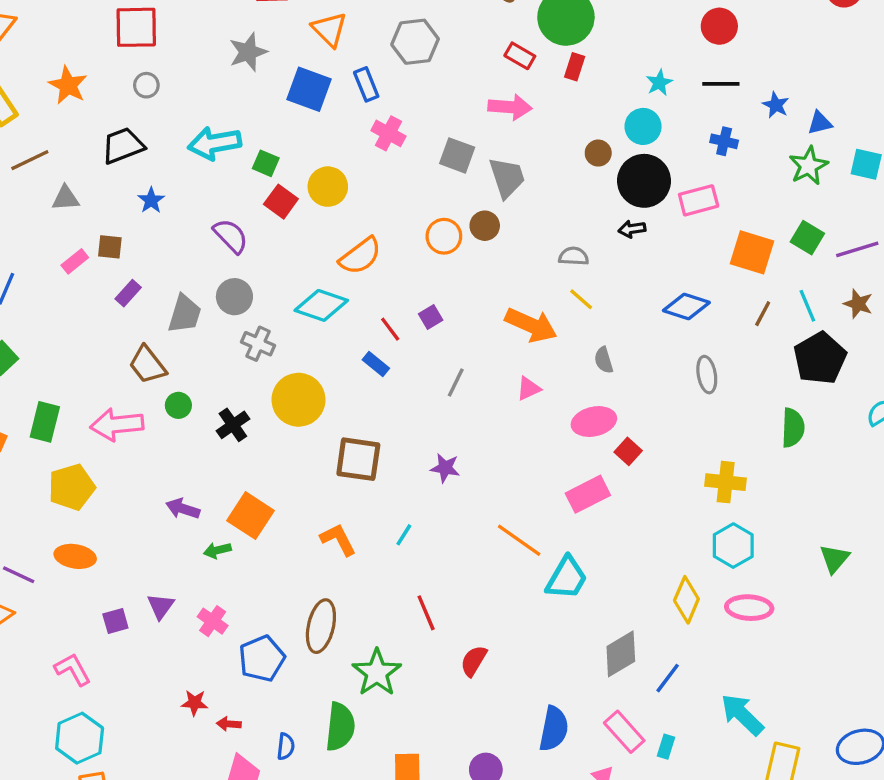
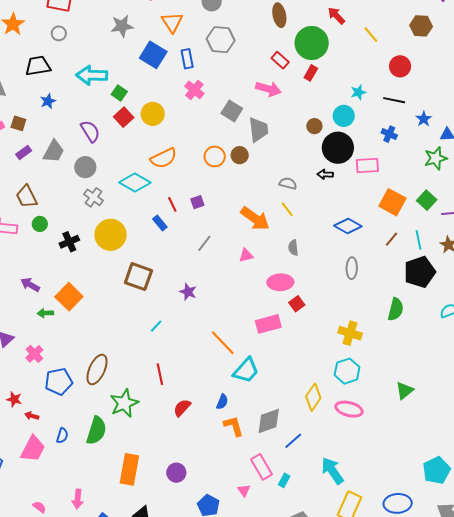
gray trapezoid: (185, 314) -> (54, 151), moved
orange L-shape: (338, 539) -> (234, 426), moved
blue semicircle: (554, 729) -> (222, 402), moved, size x0.6

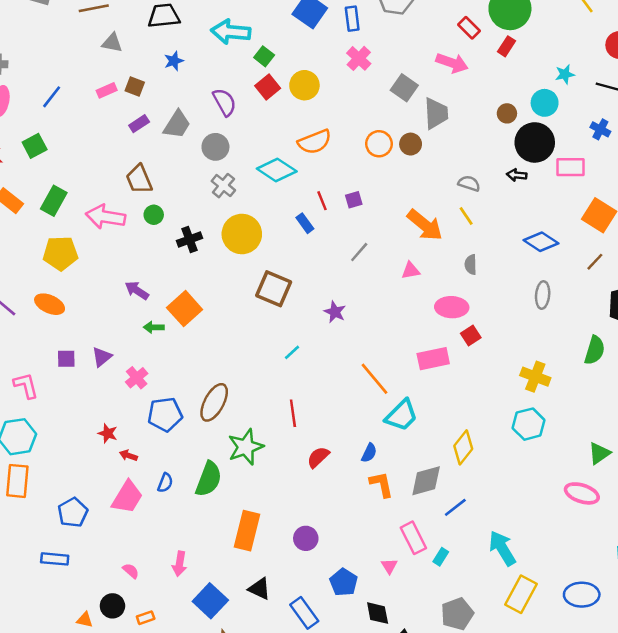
yellow diamond: (313, 397) -> (463, 447), moved
pink ellipse: (349, 409) -> (582, 493), moved

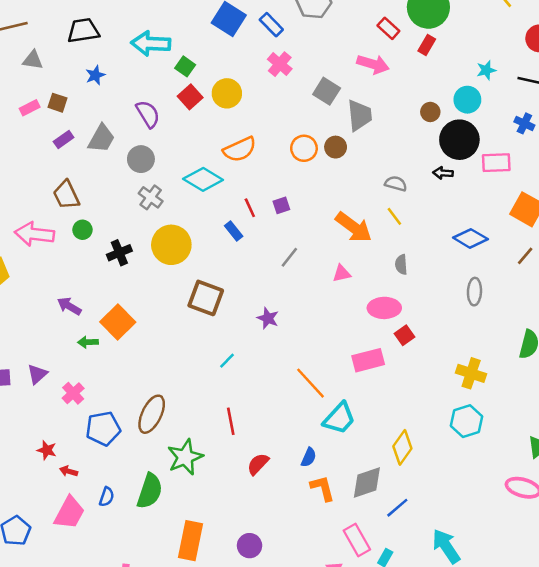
blue rectangle: (352, 19) -> (271, 25), turned -35

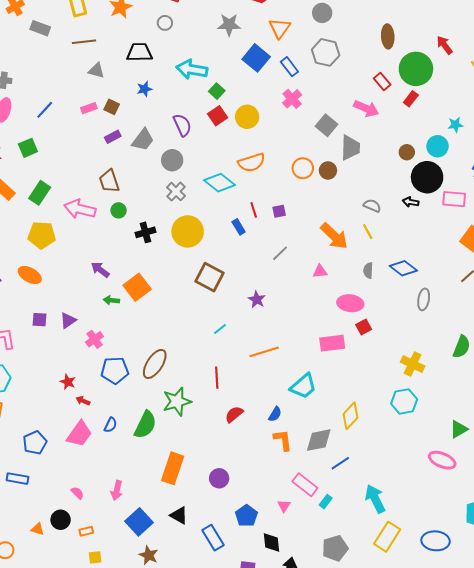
blue diamond: (470, 238) -> (403, 268), moved
orange line: (311, 383) -> (264, 352), moved, turned -72
pink rectangle: (357, 540) -> (305, 485), turned -30

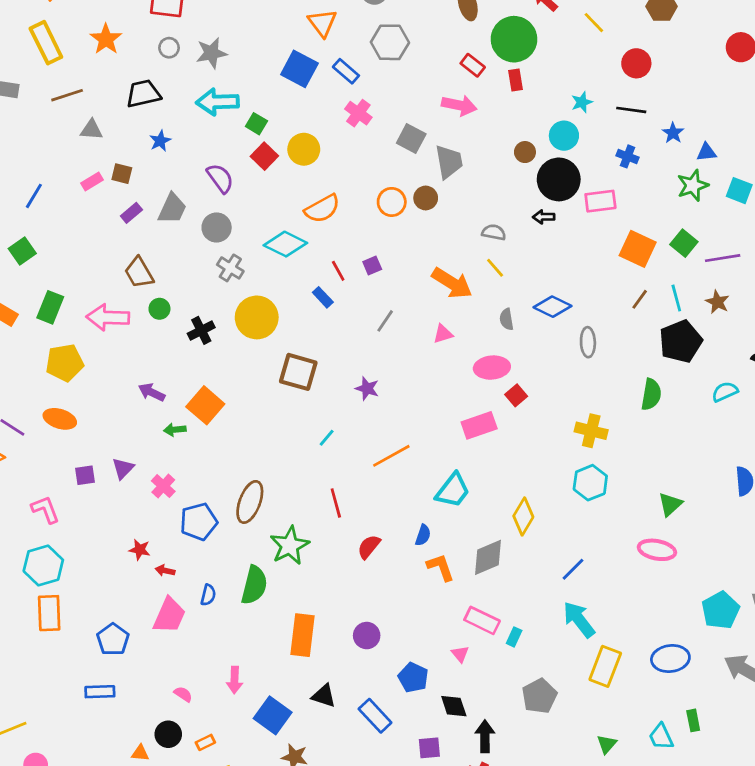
gray star: (229, 25) -> (212, 53), moved
red rectangle: (411, 99) -> (515, 80), turned -35
blue line: (340, 463) -> (573, 569), moved

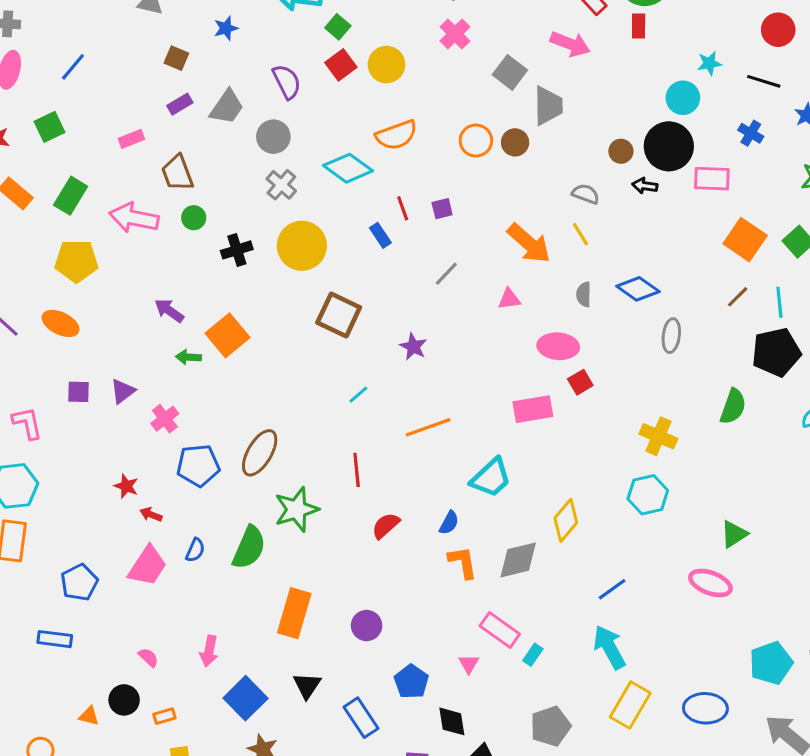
brown circle: (525, 152) -> (621, 151), moved
pink rectangle: (92, 182) -> (131, 139), moved
black triangle: (324, 696) -> (307, 686), turned 36

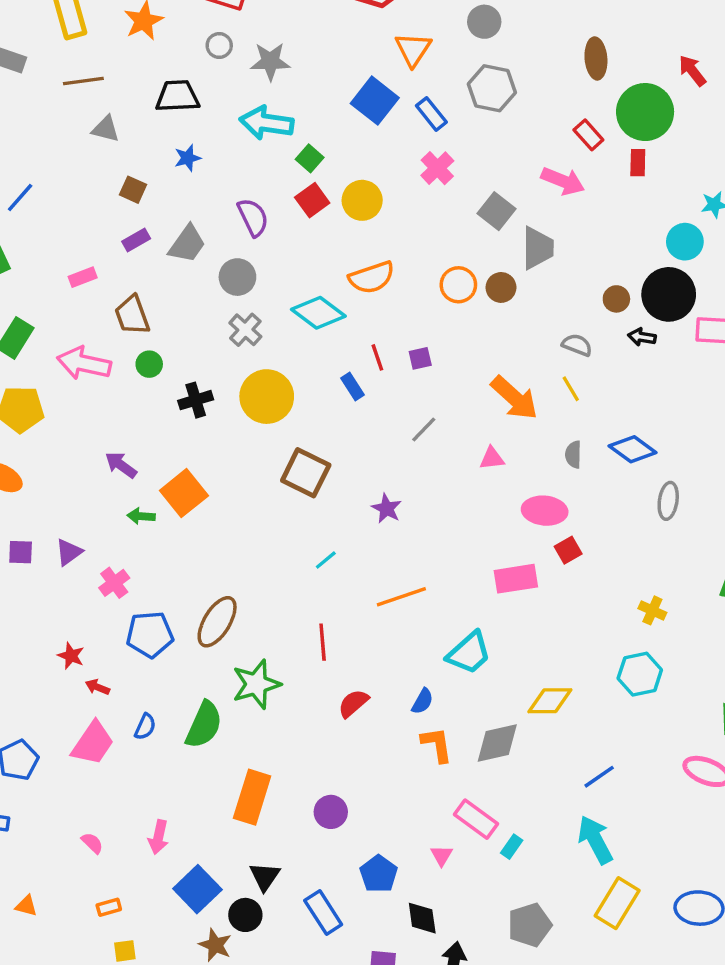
yellow cross: (658, 436) -> (652, 610), size x0.7
yellow diamond: (566, 520) -> (550, 701), turned 48
black circle: (124, 700) -> (245, 915), moved

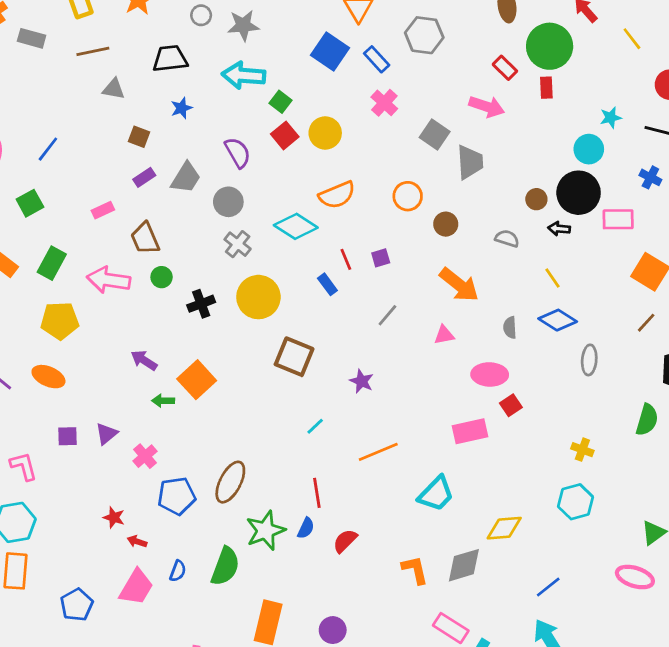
brown circle: (501, 287) -> (446, 224), moved
yellow line: (571, 389) -> (553, 278), moved
blue semicircle: (422, 701) -> (306, 528), moved

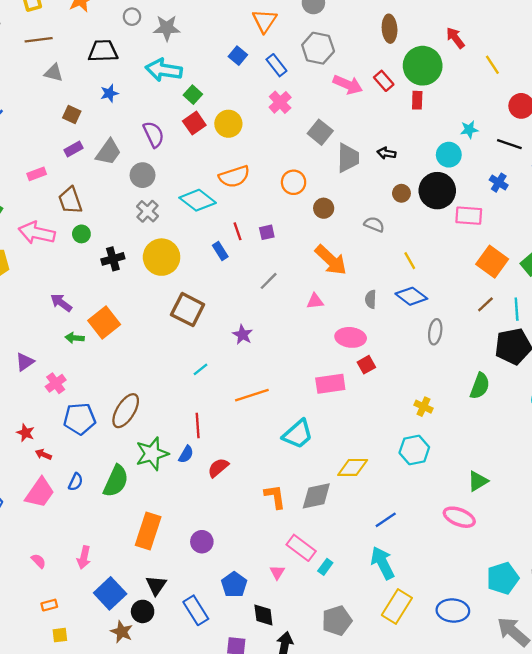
blue square: (330, 52) -> (238, 56), size x0.6
pink arrow: (487, 107) -> (348, 85), moved
black arrow: (559, 229) -> (387, 153), moved

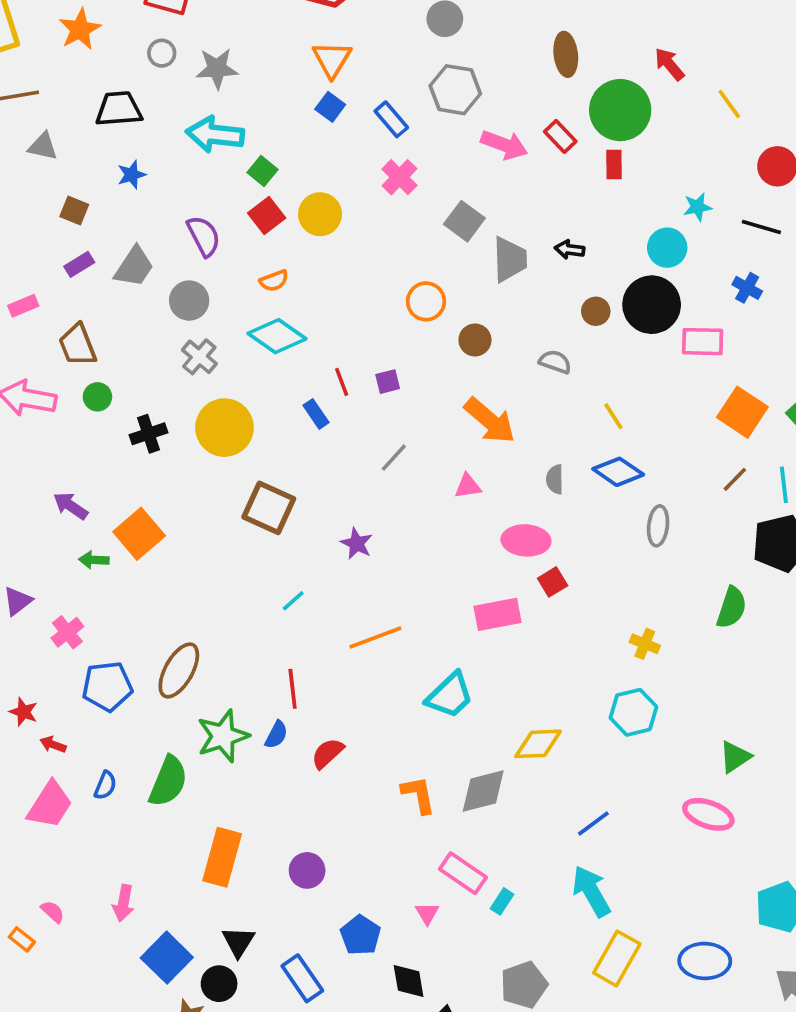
orange triangle: (265, 21) -> (332, 59), moved
orange semicircle: (234, 177) -> (274, 281), moved, size x0.6
orange rectangle: (49, 605) -> (22, 939), moved, turned 56

